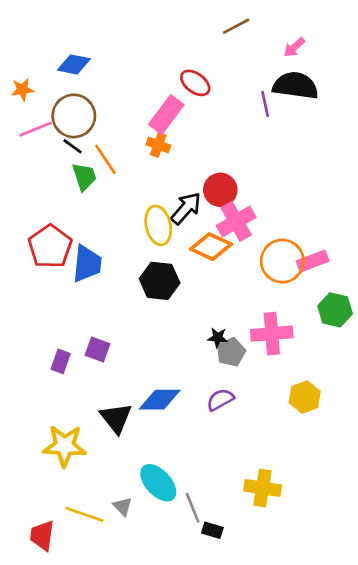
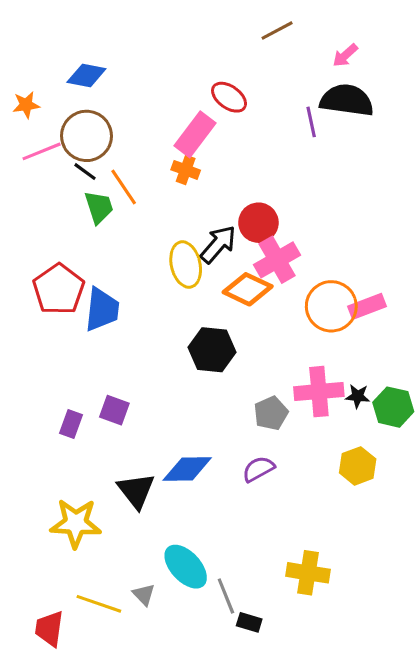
black hexagon: (160, 281) -> (212, 350), moved
green hexagon: (335, 310) -> (393, 407), moved
black star: (218, 338) -> (358, 396), moved

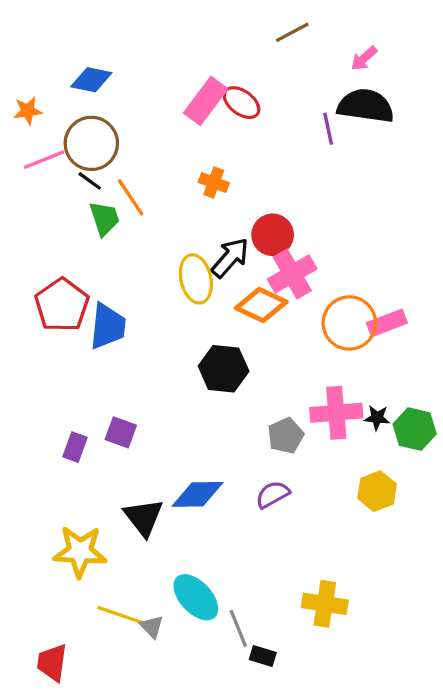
pink rectangle: (195, 134) -> (206, 101), moved
orange cross: (186, 170) -> (214, 183), moved
yellow line: (99, 604) -> (121, 615), moved

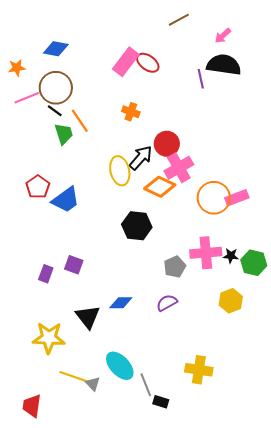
red pentagon: (62, 305) -> (38, 187), size x0.7
blue trapezoid: (108, 326) -> (66, 200), turned 48
blue diamond: (197, 494) -> (121, 303), size x0.7

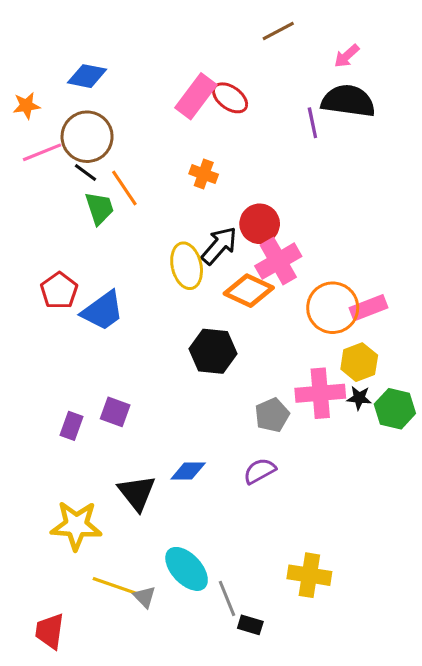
yellow hexagon: (231, 301) -> (359, 362), moved

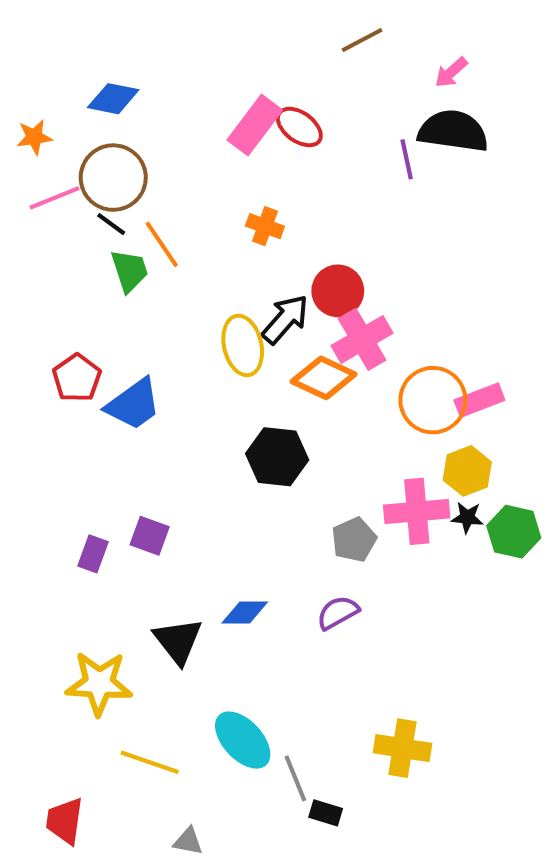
gray triangle: (145, 597) -> (188, 841), moved, turned -35

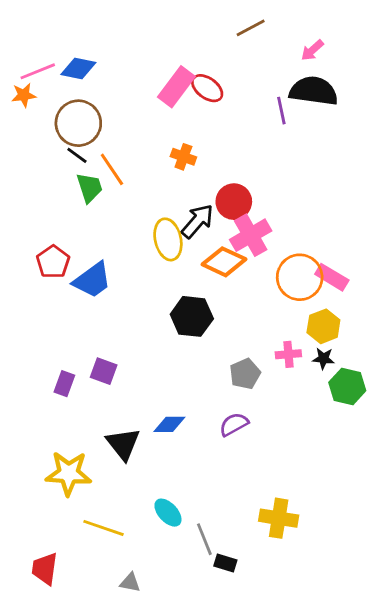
pink line: (55, 198) -> (38, 71), moved
pink rectangle: (479, 400) -> (332, 277), turned 52
pink cross: (417, 511) -> (288, 354), size x0.6
green hexagon: (514, 532) -> (347, 386), moved
cyan ellipse: (243, 740) -> (168, 513), size x0.7

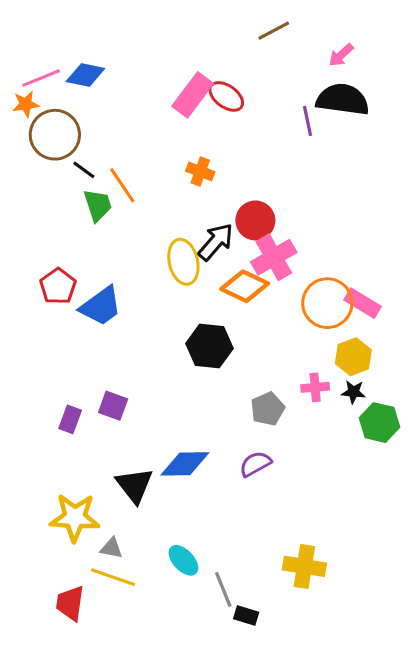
brown circle: (78, 123) -> (55, 135), moved
blue diamond: (169, 424) -> (185, 464), size x1.4
red trapezoid: (45, 569) -> (70, 603), moved
gray triangle: (130, 583) -> (111, 548), moved

